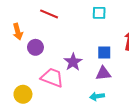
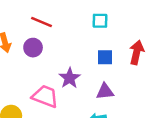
purple circle: (35, 47) -> (33, 48), moved
blue square: (104, 53) -> (105, 57), moved

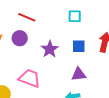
purple star: (70, 78) -> (50, 49), moved

